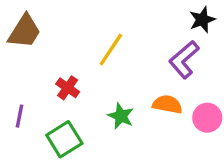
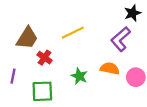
brown trapezoid: (24, 31) -> (27, 38), moved
yellow line: (111, 50) -> (73, 33), turned 30
green square: (64, 139) -> (42, 91), turned 30

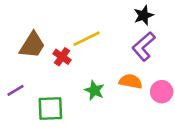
black star: (133, 13) -> (144, 15), moved
red cross: (45, 58) -> (62, 57), moved
purple line: (13, 76) -> (15, 90), turned 48

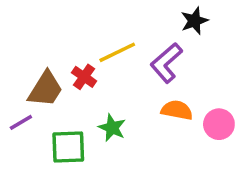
brown trapezoid: (32, 45) -> (45, 89), moved
purple L-shape: (144, 46) -> (166, 63), moved
green star: (94, 90) -> (112, 128), moved

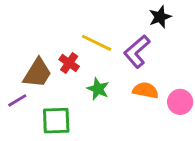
yellow line: (117, 52) -> (97, 43), turned 52
green star: (112, 128) -> (98, 89), moved

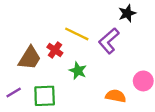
orange semicircle: (146, 90) -> (116, 96), moved
purple line: (17, 100) -> (14, 92), moved

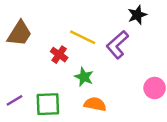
brown trapezoid: (30, 58) -> (19, 33), moved
orange semicircle: (116, 96) -> (95, 104), moved

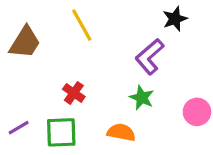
yellow line: (83, 37) -> (82, 25), moved, turned 35
red cross: (59, 55) -> (74, 93), moved
green star: (84, 77) -> (142, 98), moved

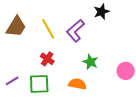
black star: (175, 19) -> (101, 12), moved
yellow line: (82, 25) -> (48, 29), moved
purple L-shape: (150, 57) -> (75, 31), moved

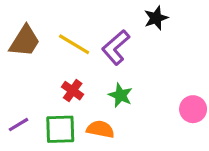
yellow line: (48, 29) -> (74, 44), turned -30
green star: (90, 62) -> (120, 95), moved
orange semicircle: (77, 84) -> (100, 129), moved

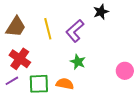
yellow line: (74, 44) -> (48, 29), turned 45
red cross: (73, 91) -> (20, 59), moved, size x1.5

